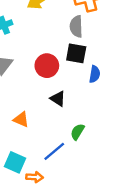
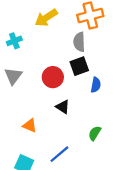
black square: (76, 53) -> (79, 66), turned -30
green semicircle: (77, 132) -> (95, 133), moved

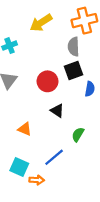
green semicircle: (95, 133) -> (78, 134), moved

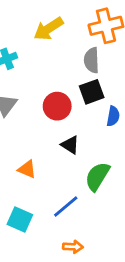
green semicircle: (78, 134) -> (97, 176), size x1.5
orange arrow: (37, 180) -> (73, 247), moved

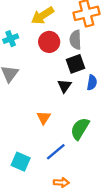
red circle: (57, 106) -> (49, 42), moved
black triangle: (70, 145) -> (65, 86), moved, turned 32
orange triangle: (27, 169) -> (44, 118), moved, turned 40

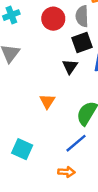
blue line: (56, 152) -> (76, 143), moved

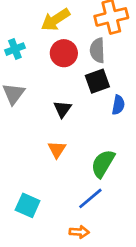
black triangle: (70, 67) -> (62, 109), moved

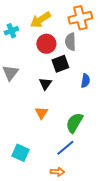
cyan cross: (15, 49) -> (11, 31), moved
black square: (97, 81) -> (60, 64), moved

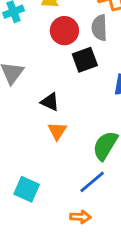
black triangle: (45, 84) -> (50, 102), moved, turned -40

